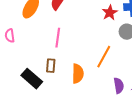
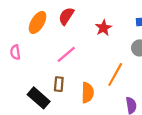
red star: (110, 13) -> (103, 28), moved
pink line: (58, 38) -> (66, 54), turned 42

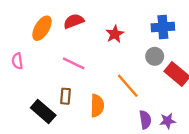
red semicircle: (66, 16) -> (74, 21), turned 36
pink line: (66, 54) -> (74, 63), turned 66
orange line: (115, 75) -> (128, 86), turned -70

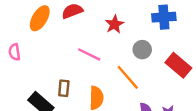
gray circle: (155, 56) -> (142, 50), moved
pink line: (74, 63) -> (89, 54), moved

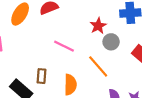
red star: (114, 24) -> (98, 26), moved

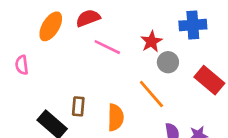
pink line: (64, 46) -> (107, 47), moved

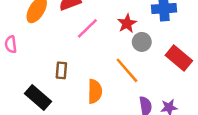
pink line: (107, 47) -> (87, 28), turned -70
brown rectangle: (78, 106) -> (61, 70), moved

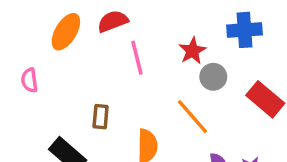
pink line: (87, 28) -> (137, 58), turned -60

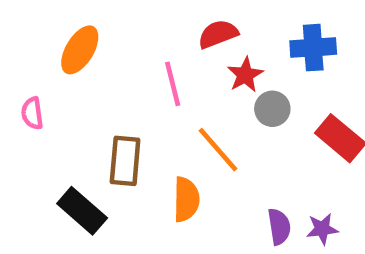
red semicircle: (113, 21) -> (218, 34), moved
brown rectangle: (101, 117) -> (125, 161), size x1.5
orange line: (192, 117) -> (218, 150), moved

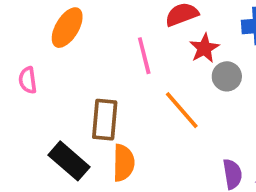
orange semicircle: (186, 199) -> (123, 163), moved

